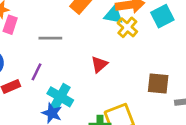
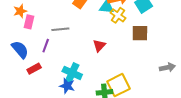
purple line: (36, 72) -> (46, 46), moved
brown square: (158, 83) -> (140, 33), moved

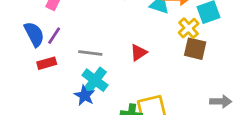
yellow cross: (118, 15) -> (189, 28), moved
gray line: (60, 29) -> (90, 53), moved
purple line: (46, 46) -> (54, 36), moved

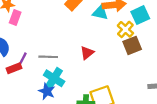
purple line: (54, 36) -> (22, 59), moved
brown square: (195, 49) -> (132, 45), turned -30

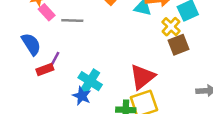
pink rectangle: (15, 17) -> (47, 12), turned -64
red triangle: (87, 53) -> (142, 77), moved, size x1.6
gray line: (48, 57) -> (72, 20), moved

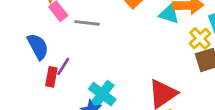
red rectangle: (45, 70) -> (51, 77), turned -63

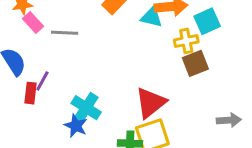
yellow cross: (200, 38) -> (186, 41), turned 35

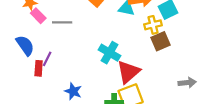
cyan cross: (86, 108) -> (109, 53), moved

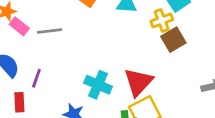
cyan cross: (109, 53) -> (98, 85), moved
red rectangle: (39, 68) -> (19, 102), moved

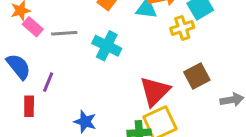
brown square: (173, 40) -> (197, 76), moved
cyan cross: (98, 85) -> (107, 46), moved

